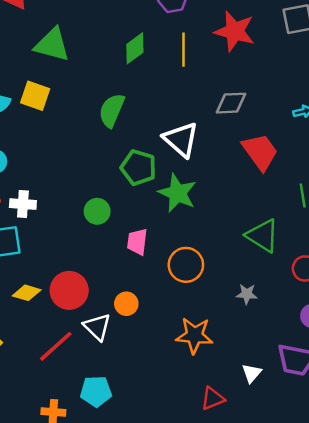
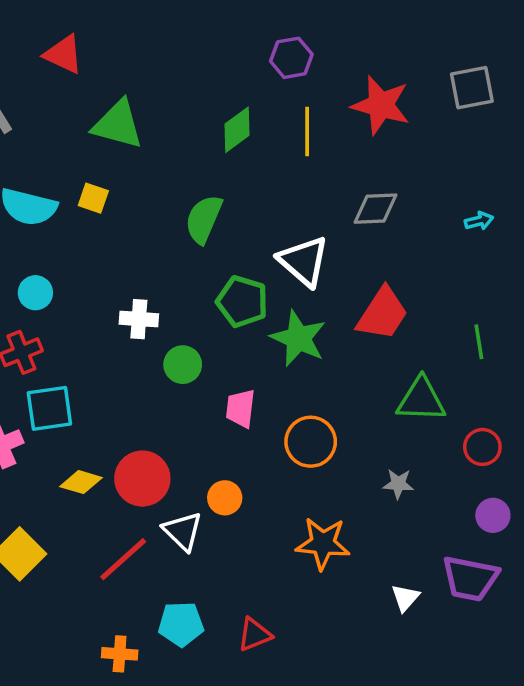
yellow square: (35, 96) -> (93, 198), size x0.7
red trapezoid: (260, 152) -> (382, 314), moved, turned 69
white cross: (23, 204) -> (139, 319), moved
green triangle: (263, 236) -> (421, 400), turned -30
red triangle: (213, 399) -> (255, 635), moved

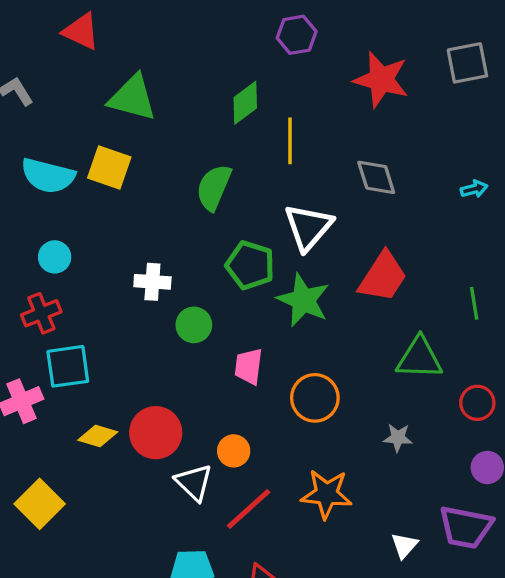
yellow line: (307, 131) -> (290, 141), moved
yellow square: (93, 198) -> (109, 167), size x1.5
gray diamond: (375, 209) -> (376, 177), turned 75
white triangle: (304, 261) -> (308, 227), turned 30
red line: (123, 559) -> (249, 509), moved

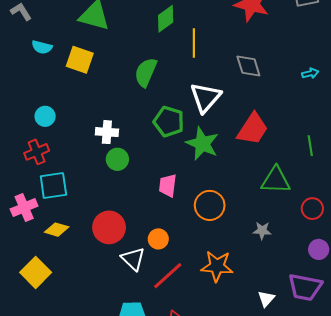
cyan semicircle: (48, 176) -> (42, 47), moved, size x0.6
green circle: (194, 325) -> (117, 159), moved
yellow diamond: (98, 436) -> (57, 230), moved

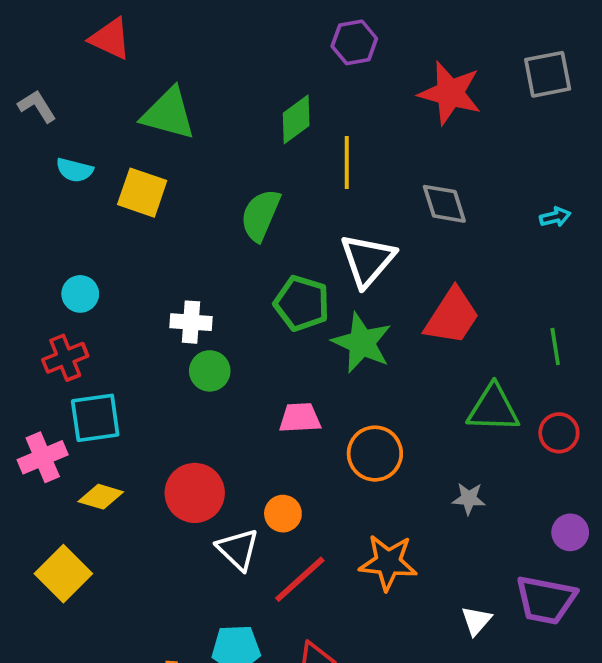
pink trapezoid: (168, 185) -> (300, 418), turned 80
red circle: (312, 209) -> (559, 433), moved

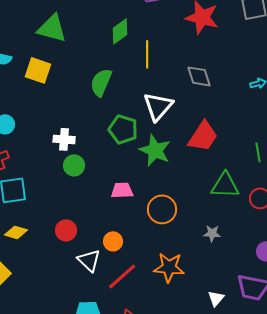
red circle: (195, 493) -> (66, 230), size x0.7

